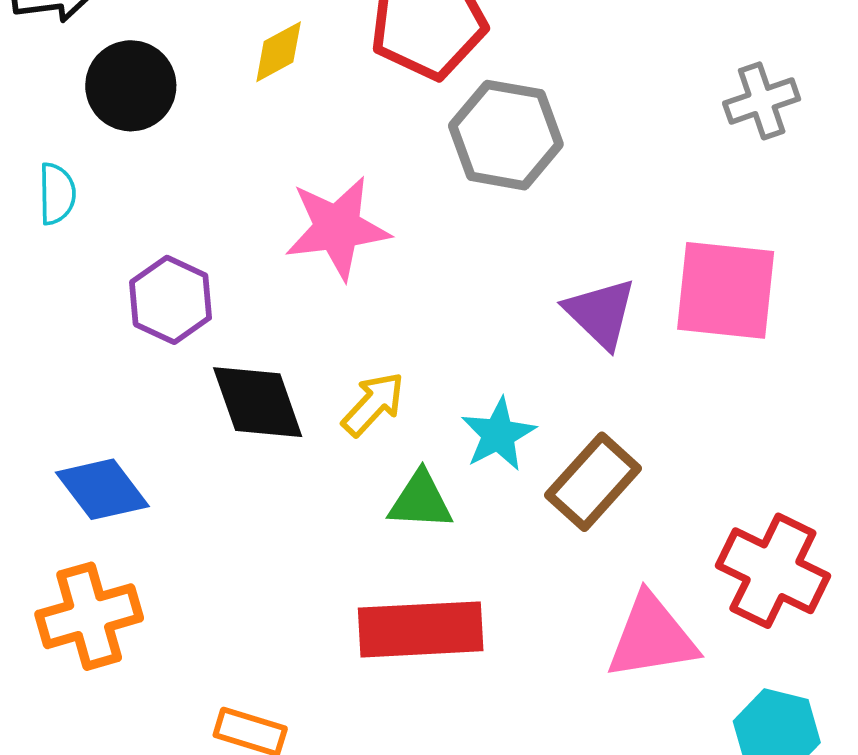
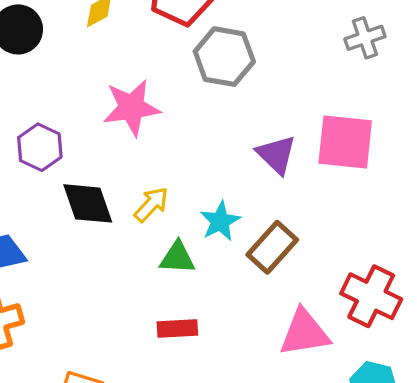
red rectangle: (421, 629) -> (177, 329), size x0.6

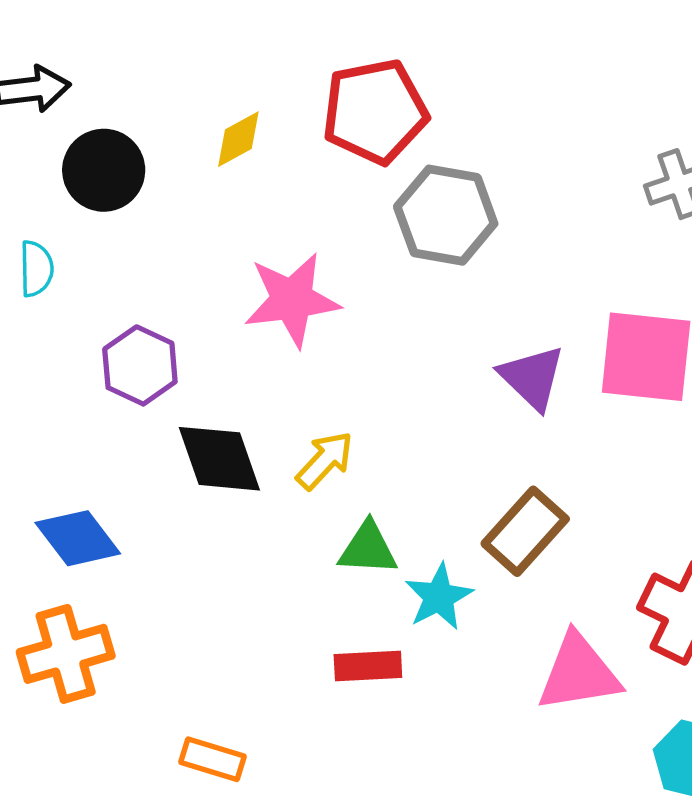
cyan star: (220, 221) -> (439, 597), moved

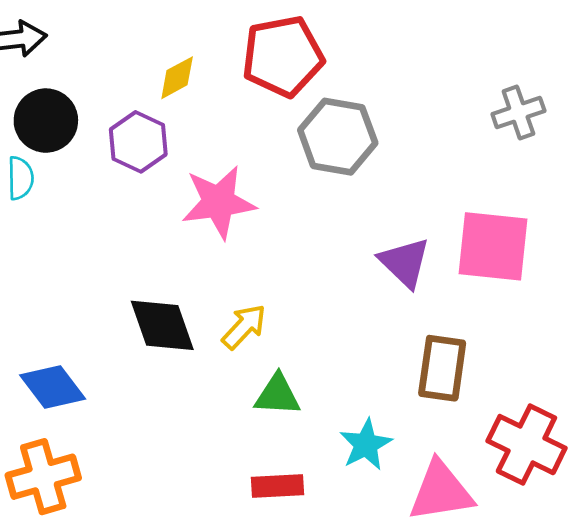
black circle: (104, 170) -> (46, 121), moved
purple hexagon: (140, 365) -> (138, 142), moved
brown rectangle: (525, 531) -> (442, 368), moved, turned -34
cyan star: (439, 597) -> (366, 445), moved

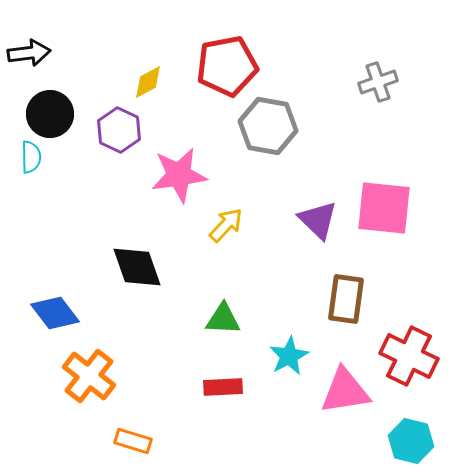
gray cross: (518, 113) -> (378, 82), moved
yellow arrow: (244, 327) -> (226, 225), moved
orange cross: (43, 477) -> (89, 376), moved, turned -36

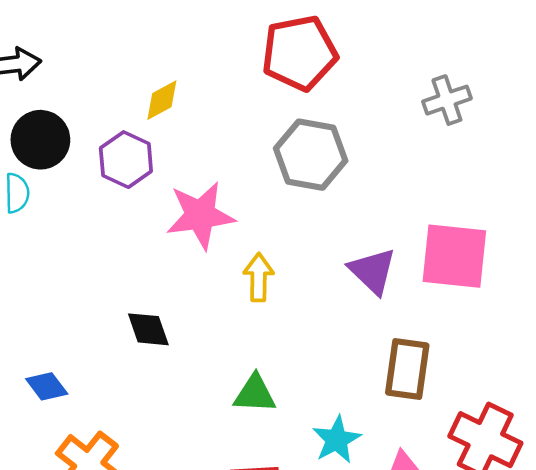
red pentagon: (227, 66) -> (299, 53), moved
yellow arrow: (226, 225) -> (259, 277), turned -42
black diamond: (137, 267) -> (148, 329), size x0.7
blue diamond: (55, 313) -> (47, 386), size x0.7

